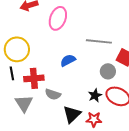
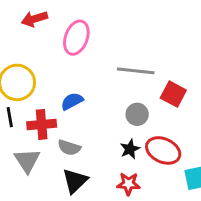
blue semicircle: (68, 60) -> (72, 101), moved
gray circle: (108, 71) -> (137, 114), moved
black triangle: (72, 114) -> (75, 181), moved

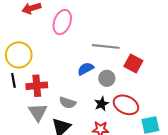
blue semicircle: (72, 101) -> (86, 69), moved
gray semicircle: (69, 148) -> (68, 103), moved
gray triangle: (27, 161) -> (38, 112), moved

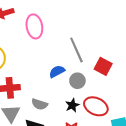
pink ellipse: (62, 22) -> (34, 26), turned -30
gray line: (106, 46) -> (76, 50), turned 60

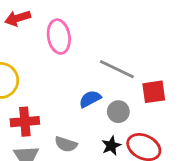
gray line: (76, 50) -> (117, 69), turned -40
red square: (103, 66) -> (154, 92), turned -36

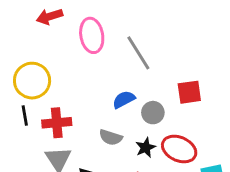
gray line: (117, 69) -> (138, 53), moved, turned 32
gray semicircle: (66, 144) -> (111, 137), moved

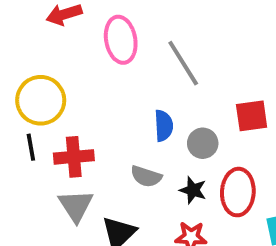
blue semicircle: (124, 99) -> (164, 126), turned 115
black star: (146, 148) -> (193, 190), turned -30
red ellipse: (179, 149) -> (238, 192), turned 68

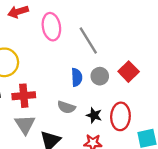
red square: (252, 116) -> (129, 72), turned -36
gray circle: (203, 143) -> (100, 76), moved

